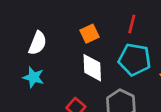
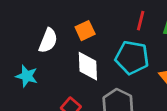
red line: (132, 24) -> (141, 21), moved
white semicircle: (38, 43) -> (48, 41), moved

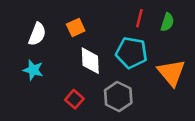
orange square: (85, 31) -> (76, 27), moved
white semicircle: (48, 41) -> (37, 34), moved

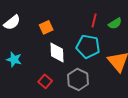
green semicircle: (167, 22) -> (115, 23), turned 40
white semicircle: (37, 34) -> (12, 22), moved, turned 30

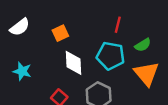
green semicircle: (115, 23) -> (143, 45), moved

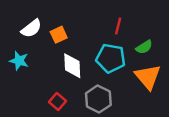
white semicircle: (20, 27) -> (31, 28), moved
cyan star: (22, 71) -> (19, 61), moved

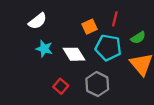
orange square: (59, 35) -> (89, 27), moved
cyan star: (19, 61) -> (44, 49), moved
white diamond: (72, 66) -> (74, 54), turned -30

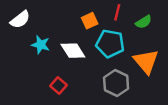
white semicircle: (38, 21) -> (20, 20), moved
green semicircle: (138, 38) -> (144, 22), moved
gray hexagon: (97, 84) -> (116, 83), moved

